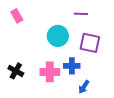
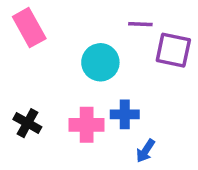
pink rectangle: (17, 16) -> (29, 28), size x1.5
purple square: (90, 43) -> (173, 50), moved

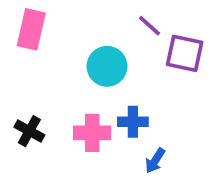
purple line: (140, 24) -> (150, 26), turned 40
pink rectangle: (29, 28) -> (31, 29), turned 42

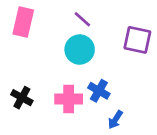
purple line: (150, 26) -> (82, 19), moved
blue cross: (133, 122) -> (99, 91), turned 30

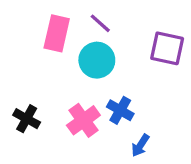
pink rectangle: (23, 22) -> (57, 33), moved
pink cross: (69, 99) -> (83, 120), turned -36

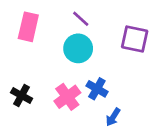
pink rectangle: (57, 33) -> (28, 27), moved

